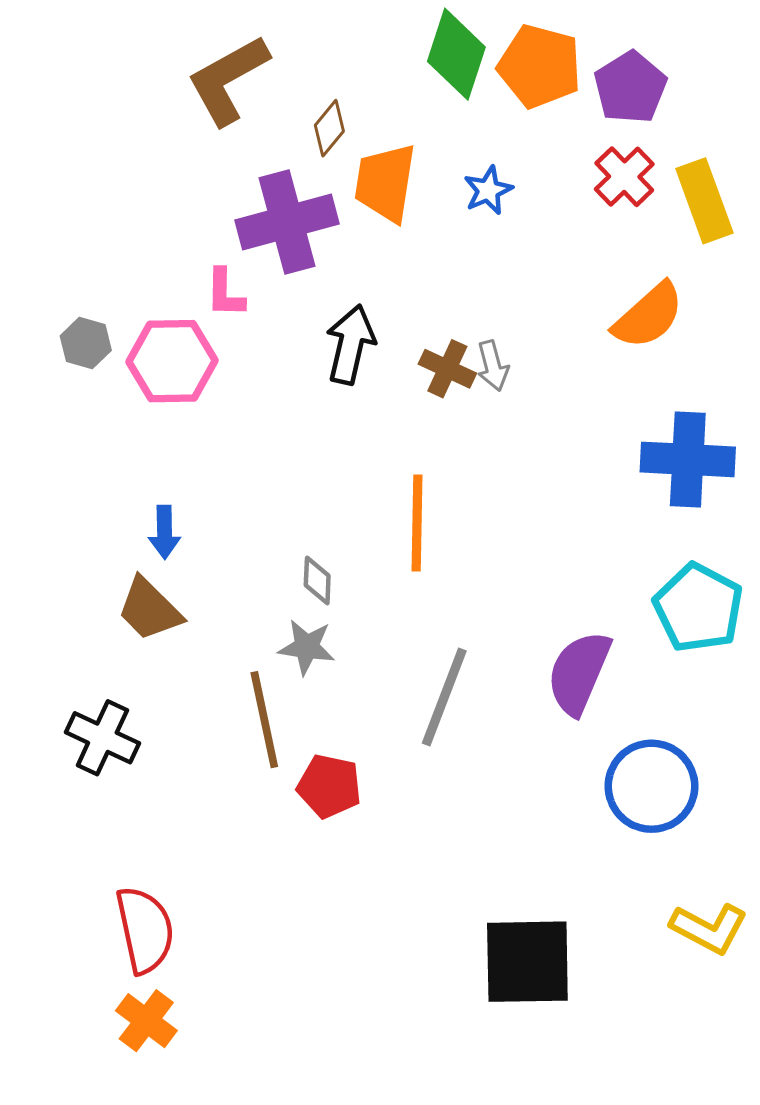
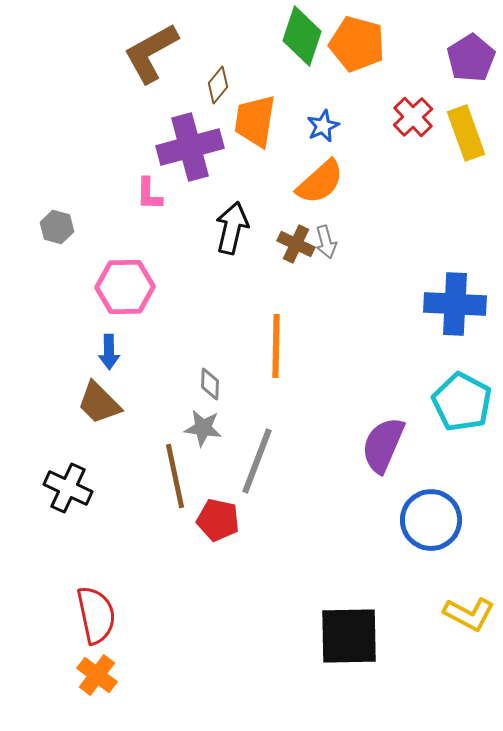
purple pentagon: (630, 87) -> (471, 58), moved
orange semicircle: (648, 316) -> (320, 182), moved
pink hexagon: (172, 361) -> (125, 287), moved
gray line: (444, 697) -> (257, 461), moved

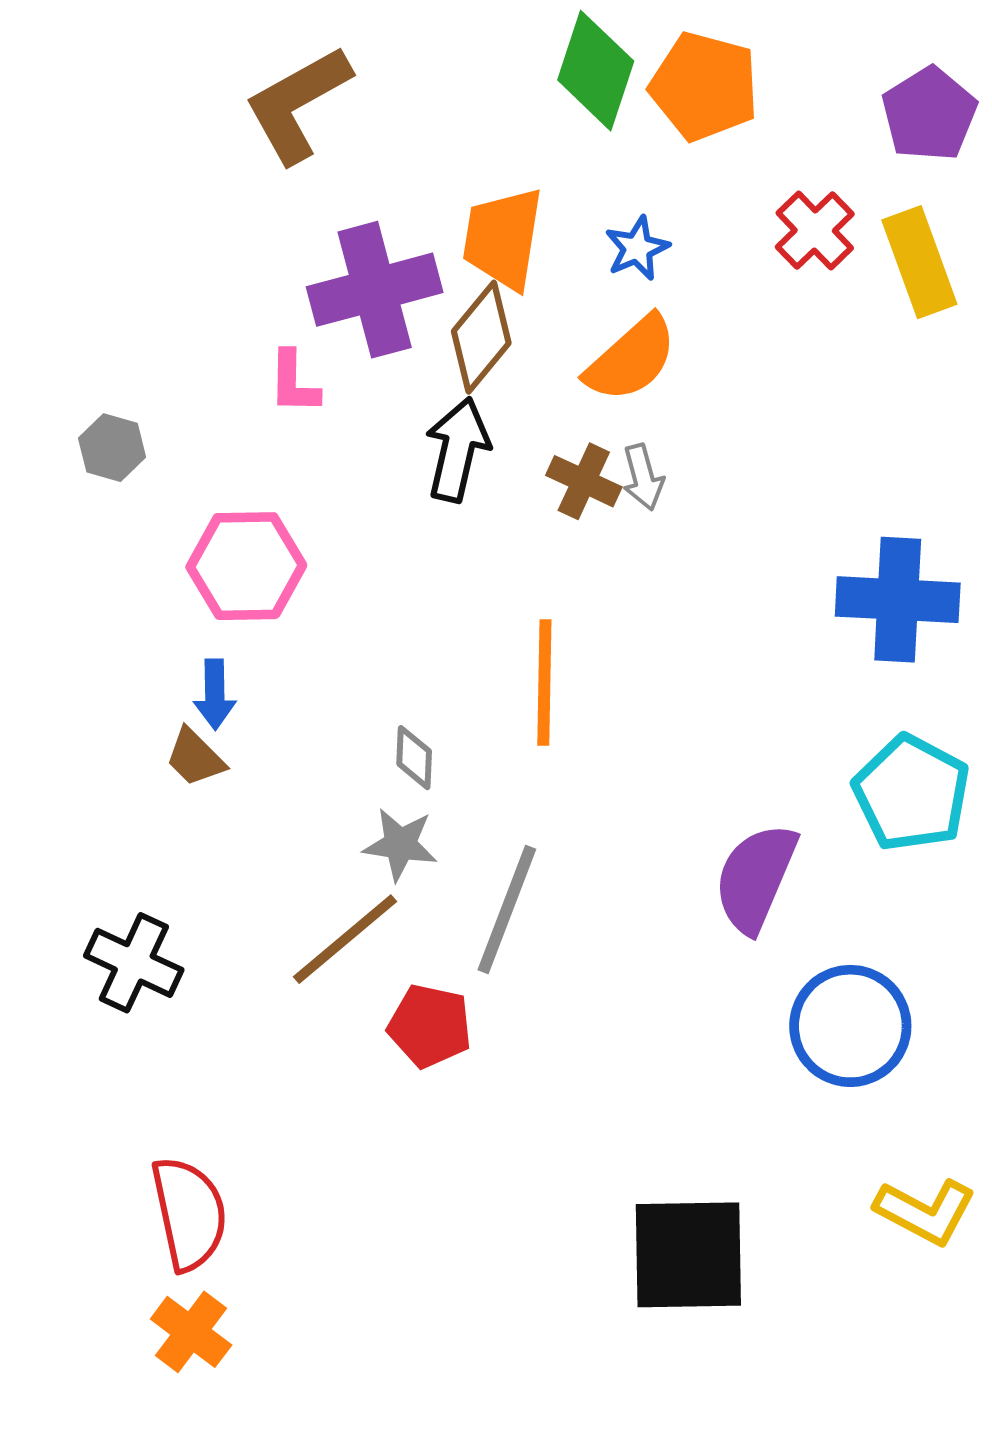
brown diamond: (218, 85) -> (481, 337), moved, size x1.5
brown trapezoid: (99, 403) -> (195, 758), moved, size x0.7
brown line: (175, 476) -> (345, 939), turned 62

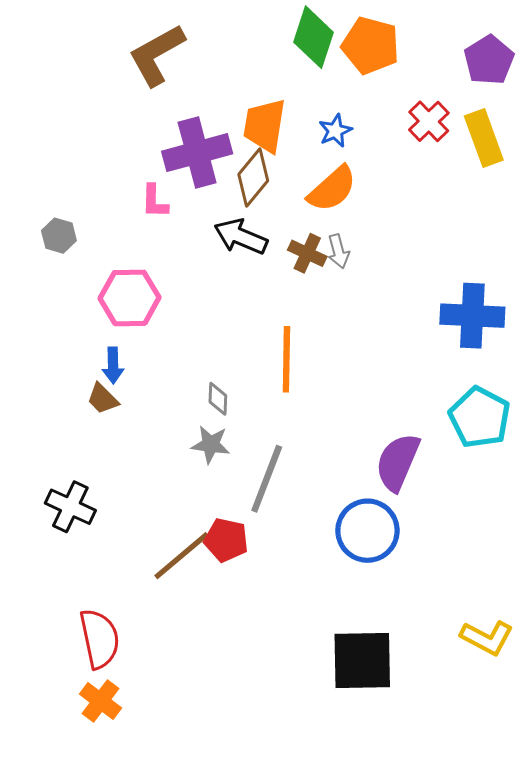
black arrow: (458, 450) -> (241, 237), turned -80
brown line: (345, 939) -> (182, 556), moved
blue circle: (850, 1026) -> (367, 531), moved

